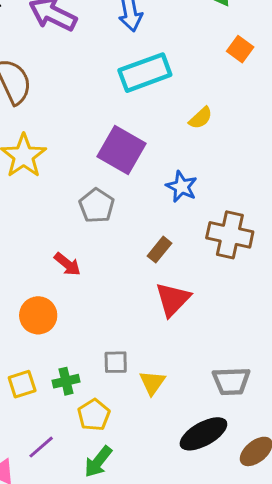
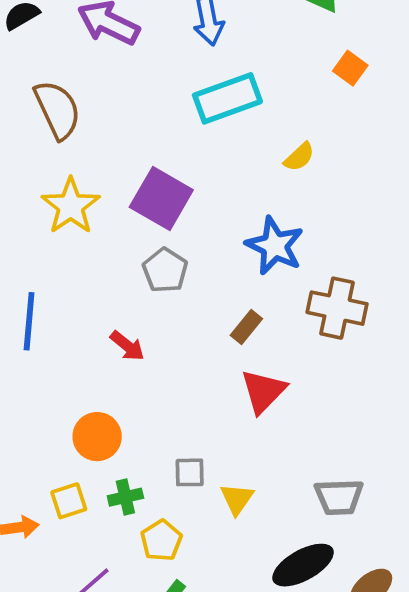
purple square: (122, 150) -> (161, 199), moved
blue star: (182, 187) -> (275, 246), size x1.4
orange circle: (38, 315) -> (97, 437), moved

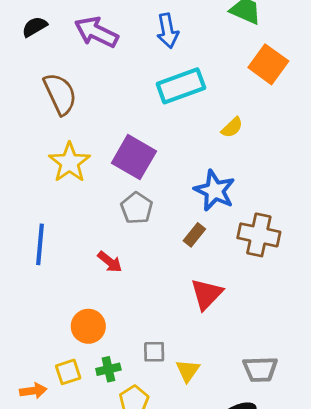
orange square: (350, 68) -> (268, 64), size x1.6
brown rectangle: (246, 327) -> (194, 235), moved

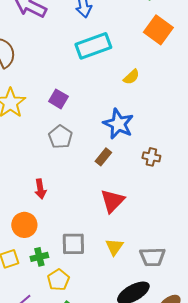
purple square: (134, 157) -> (58, 99), size x0.6
brown cross: (259, 235) -> (151, 157), size x0.6
red arrow: (110, 262) -> (40, 189), moved, turned 42
gray square: (154, 352) -> (73, 244), size x1.4
yellow triangle: (188, 371) -> (114, 247), moved

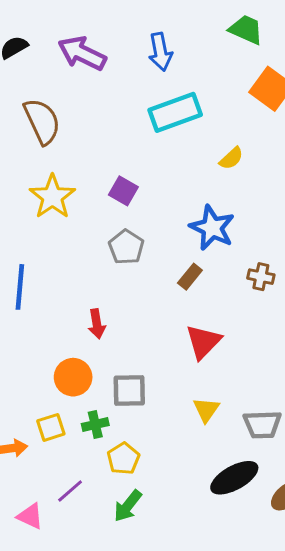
gray square: (73, 244) -> (129, 390), moved

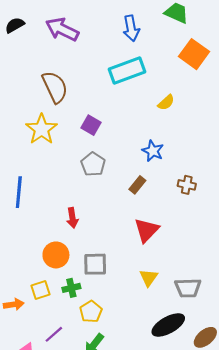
blue arrow: (160, 52) -> (131, 28), moved
brown semicircle: (42, 121) -> (55, 87), moved
blue star: (212, 228) -> (153, 151), size x0.7

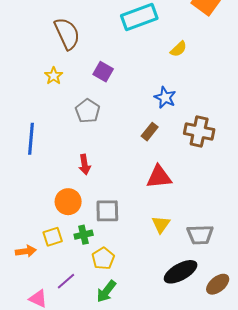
yellow star: (42, 129) -> (54, 76), size x0.6
gray pentagon: (93, 164) -> (88, 111), moved
brown cross: (187, 185) -> (199, 132), size x1.6
red triangle: (147, 230) -> (159, 177), turned 40

